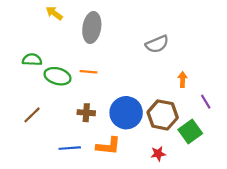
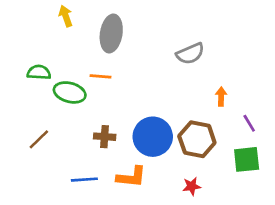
yellow arrow: (54, 13) -> (66, 16), turned 35
orange line: (88, 72) -> (100, 76), moved
green square: (190, 132) -> (247, 159), moved, turned 30

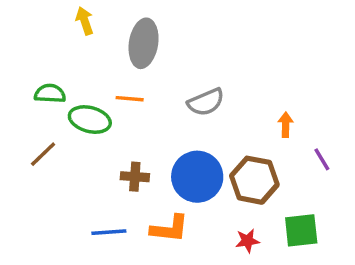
gray semicircle: (190, 54) -> (206, 102), moved
brown line: (39, 139) -> (43, 154), moved
green square: (247, 159) -> (301, 230), moved

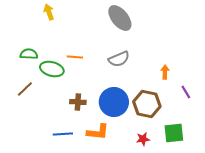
gray ellipse: (144, 43) -> (120, 18), moved, turned -48

